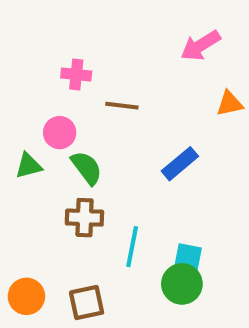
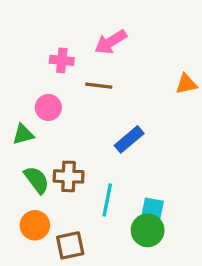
pink arrow: (201, 46) -> (111, 42), moved
blue rectangle: (180, 164) -> (129, 139), moved
green semicircle: (87, 168) -> (37, 180), moved
orange circle: (26, 296) -> (35, 225), moved

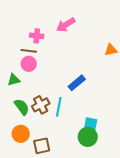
brown line: (99, 86) -> (29, 51), moved
brown cross: (69, 176) -> (41, 105), turned -30
cyan line: (107, 200) -> (59, 107), moved

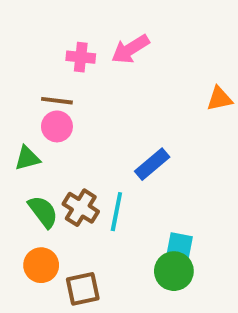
pink cross: (37, 36) -> (81, 57), moved
brown cross: (41, 105) -> (81, 208), turned -30

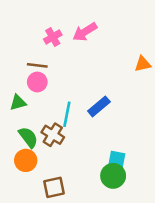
pink cross: (81, 57) -> (53, 37), turned -36
cyan line: (116, 212) -> (67, 114), moved
orange circle: (41, 265) -> (26, 160), moved

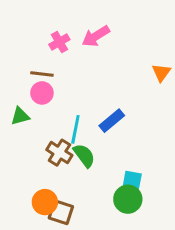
orange triangle: (143, 64) -> (161, 73), turned -42
green semicircle: (28, 137) -> (84, 156), moved
orange circle: (26, 160) -> (45, 202), moved
brown square: (54, 187) -> (61, 212), turned 30

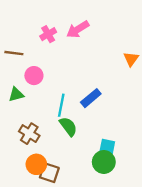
brown line: (42, 74) -> (14, 53), moved
brown cross: (59, 153) -> (29, 134), moved

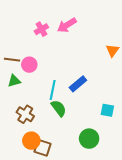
brown line: (14, 53) -> (12, 60), moved
cyan square: (107, 147) -> (107, 110), moved

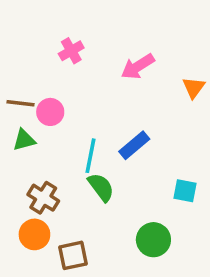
pink arrow: (67, 25) -> (138, 66), moved
orange circle: (31, 141) -> (34, 234), moved
brown square: (42, 148) -> (73, 255), turned -30

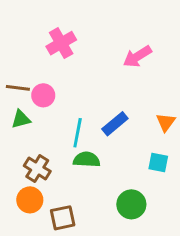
pink cross: (71, 51) -> (61, 43), size x1.4
pink arrow: (138, 66) -> (137, 57), moved
orange triangle: (194, 87) -> (166, 122), moved
green semicircle: (101, 187) -> (87, 160), turned -50

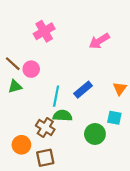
brown line: (18, 88) -> (13, 64), turned 35
brown cross: (37, 169) -> (45, 127), moved
green circle: (131, 204) -> (95, 134), moved

